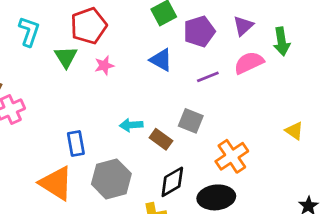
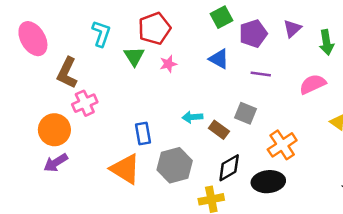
pink semicircle: (249, 63) -> (313, 84), moved
purple line: (208, 77) -> (261, 74), turned 30

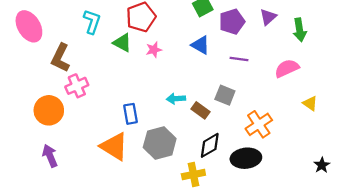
green triangle: (134, 56) -> (122, 43), turned -30
purple arrow: (56, 163) -> (50, 156), moved, turned 100

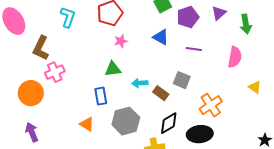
green triangle: (122, 43) -> (113, 69), moved, turned -36
pink semicircle: (287, 68) -> (235, 57), turned 125
orange triangle: (114, 147) -> (87, 124), size x0.6

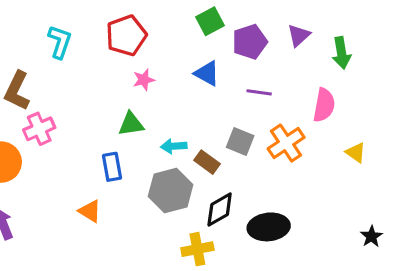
orange cross: (211, 105) -> (286, 143), moved
gray hexagon: (126, 121) -> (171, 191), moved

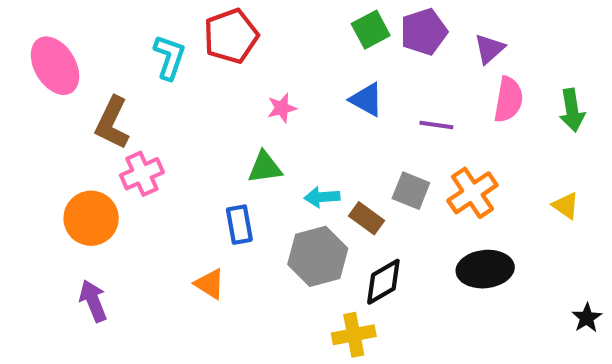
red pentagon: (126, 35) -> (231, 36), moved
purple pentagon: (250, 42) -> (424, 32), moved
green arrow: (341, 53) -> (572, 110), moved
pink semicircle: (324, 105) -> (508, 100), moved
black ellipse: (269, 227) -> (485, 269), moved

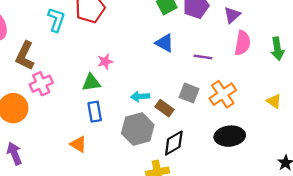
pink star: (282, 108) -> (105, 62), moved
green triangle: (265, 167) -> (91, 83), moved

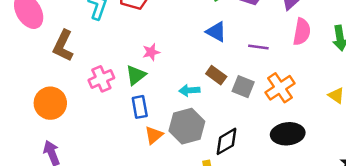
green triangle: (91, 83) -> (136, 75), turned -30
pink cross: (41, 84) -> (101, 79), moved
brown rectangle: (165, 108) -> (216, 75), moved
orange triangle: (78, 144) -> (154, 135), moved, turned 48

